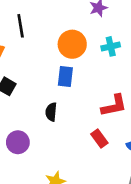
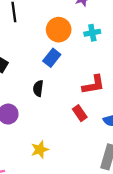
blue rectangle: (65, 76) -> (52, 58), turned 30

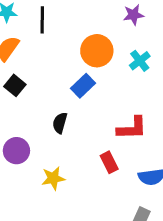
cyan cross: (92, 33) -> (140, 61), turned -35
yellow star: (40, 150) -> (53, 178), moved

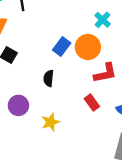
orange circle: (97, 51) -> (88, 47), moved

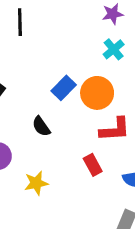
cyan cross: (103, 20) -> (114, 49), moved
black semicircle: (49, 78) -> (41, 126), turned -49

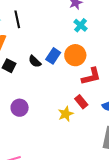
black semicircle: (41, 126) -> (35, 61), moved
yellow star: (36, 183) -> (66, 114), moved

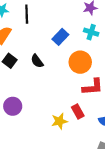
cyan cross: (81, 25) -> (91, 32), turned -32
blue rectangle: (53, 56) -> (60, 37), moved

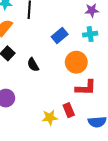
cyan cross: (91, 32) -> (90, 34), turned -32
black semicircle: (37, 61) -> (33, 65), moved

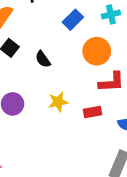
red rectangle: (69, 110) -> (93, 112), turned -72
yellow star: (50, 118) -> (58, 102), moved

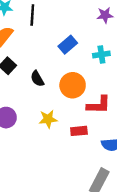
cyan cross: (111, 14) -> (101, 55), moved
orange circle: (97, 51) -> (73, 85), moved

